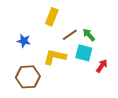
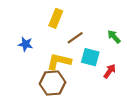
green arrow: (89, 35) -> (114, 37), moved
brown hexagon: (28, 77) -> (52, 83), moved

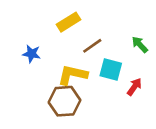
yellow rectangle: (56, 18) -> (68, 22), turned 36

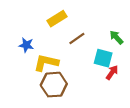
cyan square: (111, 70) -> (103, 58), moved
yellow L-shape: (72, 75) -> (46, 63), moved

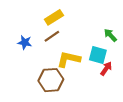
brown line: (77, 38) -> (52, 36), moved
yellow L-shape: (46, 63) -> (69, 59), moved

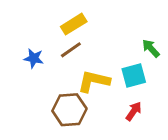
cyan square: (98, 55) -> (134, 75), turned -30
red arrow: (106, 69) -> (134, 111), moved

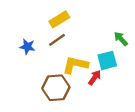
red arrow: (134, 111) -> (95, 77), moved

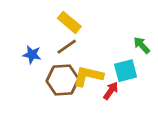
yellow rectangle: (59, 19) -> (69, 22), turned 72
brown hexagon: (56, 88) -> (63, 80), moved

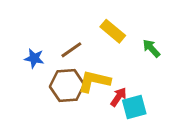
yellow rectangle: (69, 22) -> (113, 31), moved
cyan square: (126, 71) -> (134, 107), moved

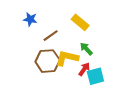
green arrow: (151, 48) -> (86, 49), moved
blue star: (34, 58) -> (30, 19), moved

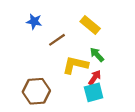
brown hexagon: (48, 61) -> (36, 91), moved
cyan square: (95, 76) -> (94, 92), moved

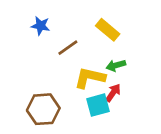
green arrow: (97, 55) -> (116, 65), turned -63
cyan square: (94, 92) -> (98, 105), moved

